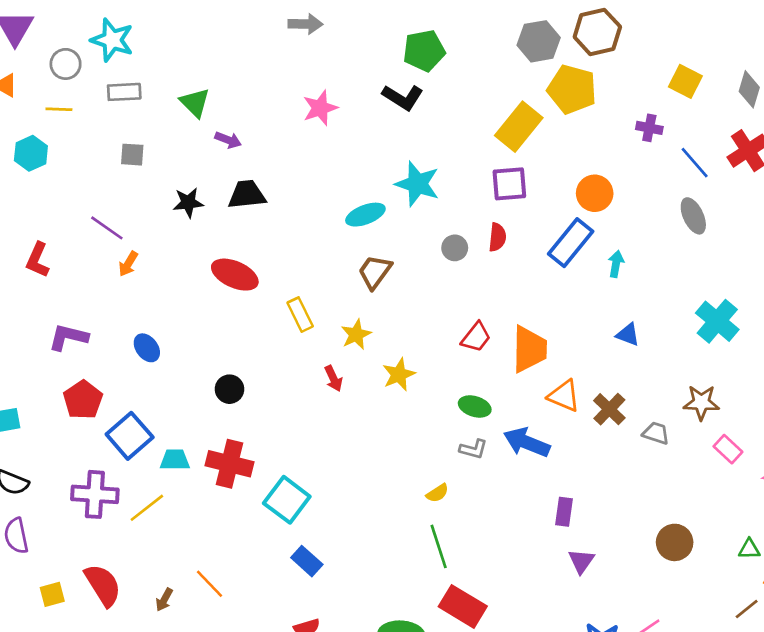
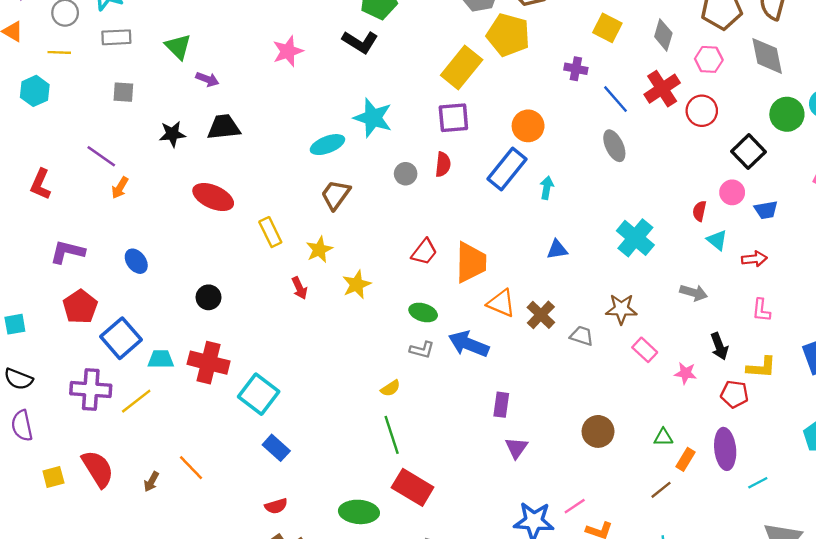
blue triangle: (628, 335) -> (557, 250), turned -30

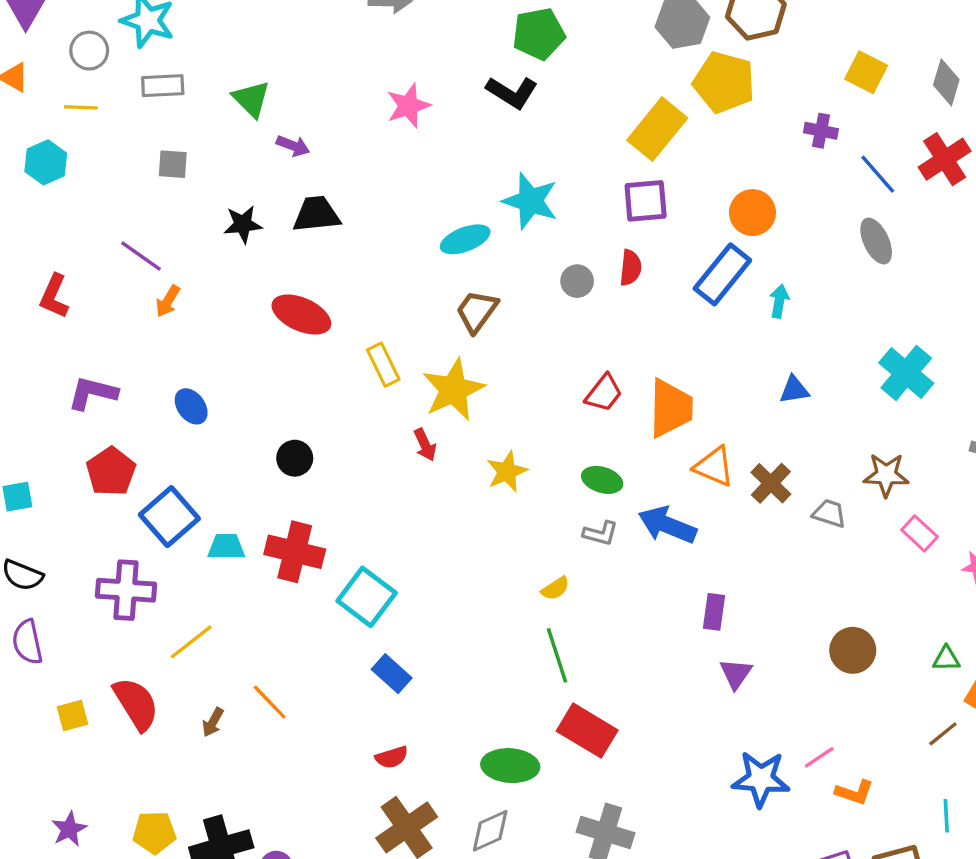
yellow star: (319, 250) -> (453, 390), size x1.6
yellow star: (357, 285) -> (507, 472), moved
yellow line: (136, 401) -> (191, 642), moved

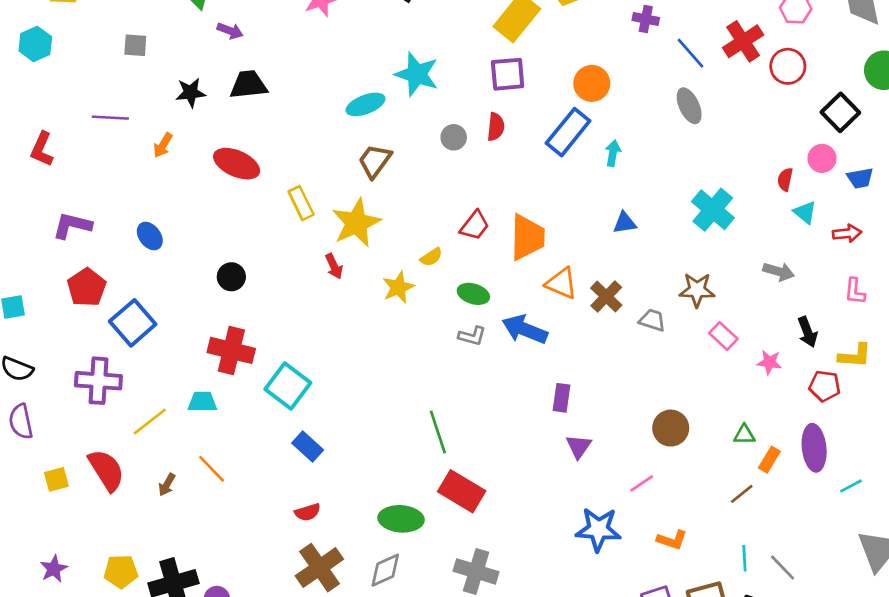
purple line: (141, 256) -> (110, 118), turned -32
orange arrow: (168, 301) -> (163, 145), moved
cyan trapezoid: (226, 547) -> (202, 402), moved
yellow semicircle: (555, 589) -> (431, 257), moved
pink line: (819, 757) -> (642, 483), moved

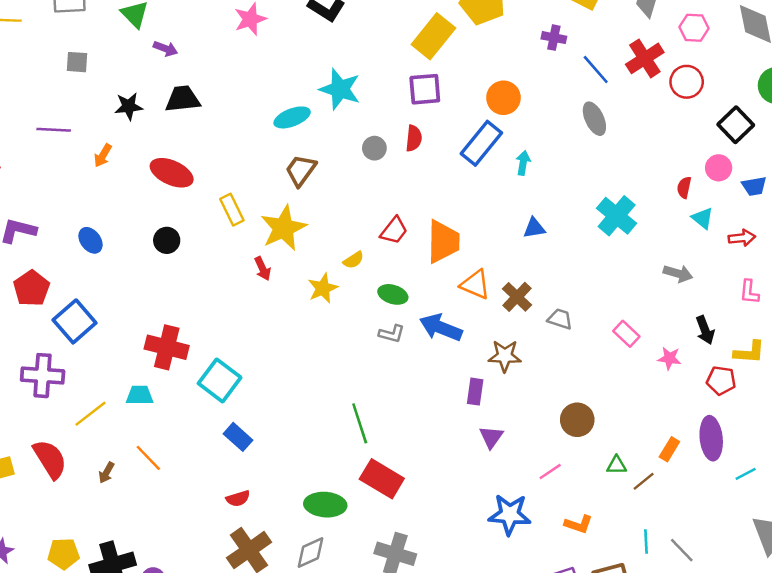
black circle: (231, 277) -> (167, 240), moved
brown star: (697, 290) -> (505, 356), moved
green triangle: (744, 435) -> (617, 465), moved

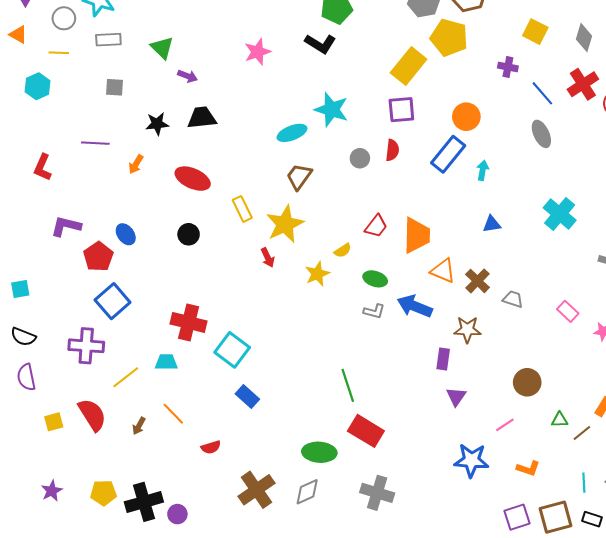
red pentagon: (32, 288) -> (98, 257), moved
red semicircle: (238, 498) -> (211, 447), moved

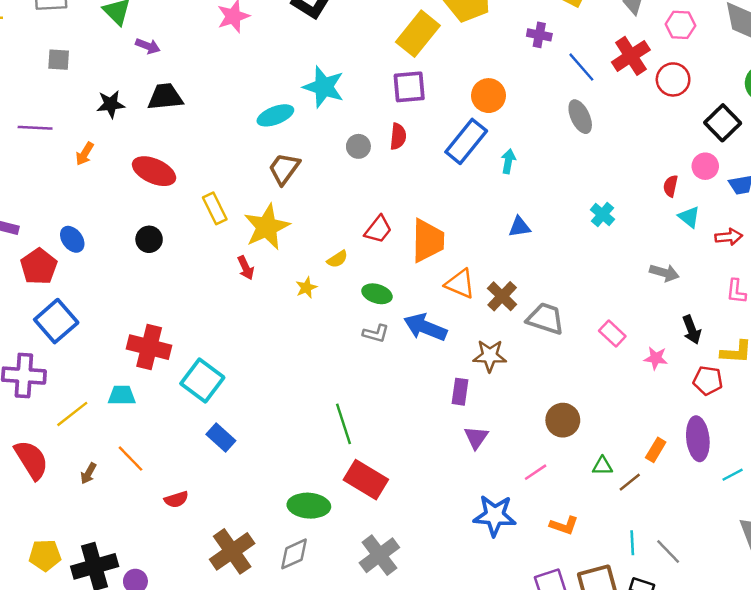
cyan cross: (560, 214) -> (602, 215), size x0.6
yellow star: (317, 274) -> (306, 288), size x0.7
gray trapezoid: (513, 299) -> (545, 319), size x1.5
gray cross: (377, 493) -> (379, 555), turned 36

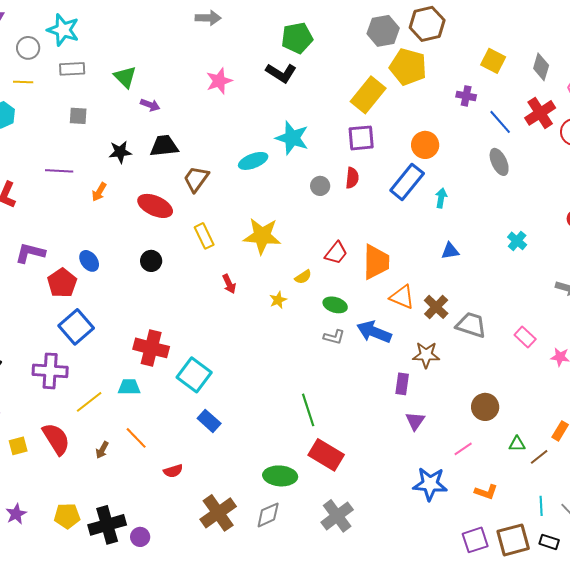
brown trapezoid: (284, 169) -> (196, 179), moved
yellow star: (267, 227) -> (262, 236), moved, turned 30

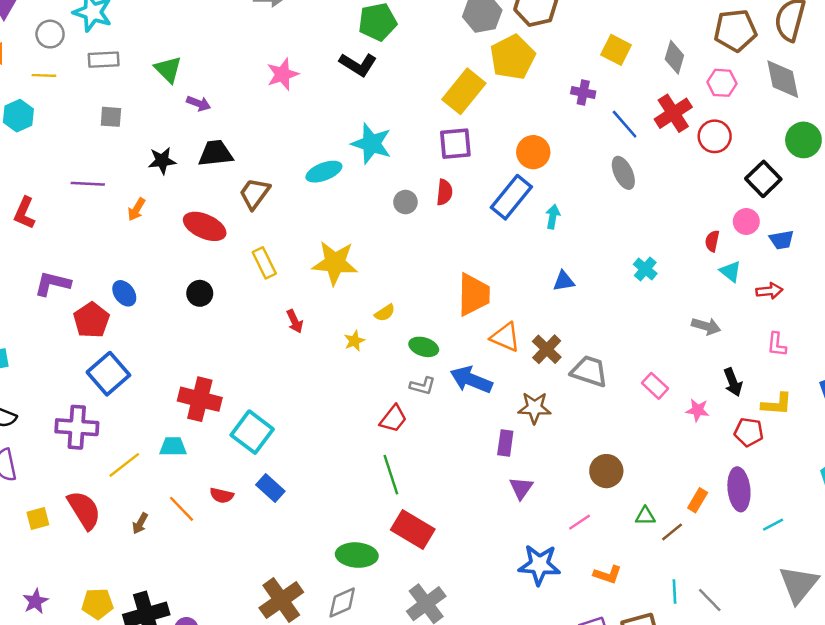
yellow pentagon: (408, 67) -> (513, 57), turned 30
red trapezoid: (336, 253) -> (393, 419), moved
red semicircle: (173, 471) -> (222, 495), moved, turned 30

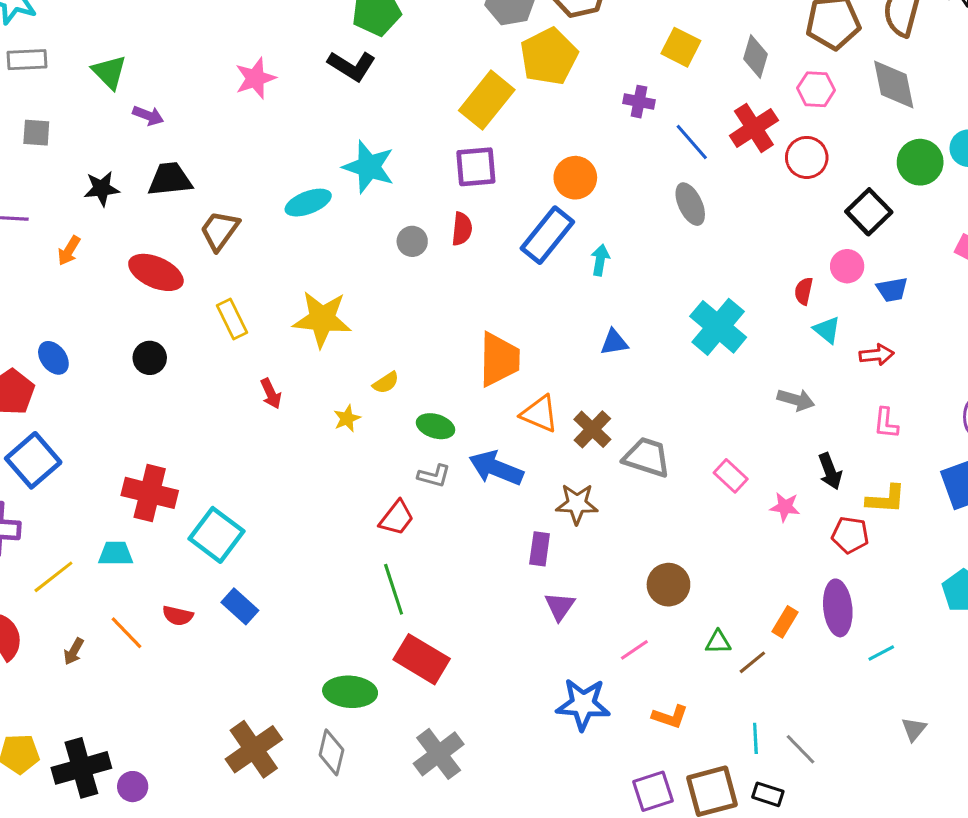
cyan cross: (645, 269) -> (718, 327), size x1.8
gray triangle: (799, 584) -> (914, 729), size x0.5
gray diamond: (342, 602) -> (331, 752), turned -52

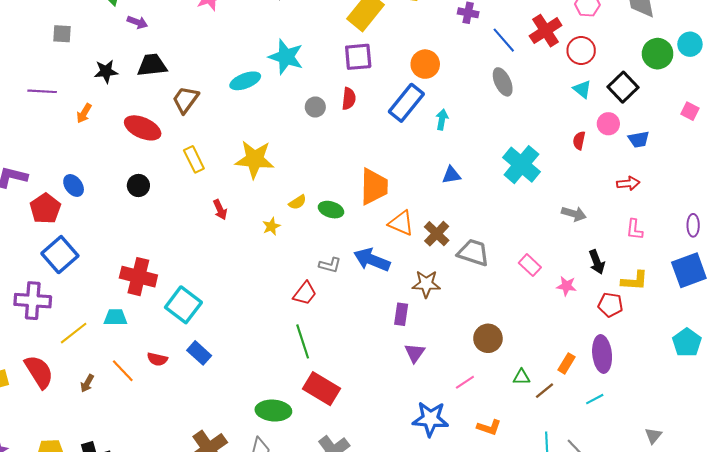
cyan triangle: (827, 330) -> (582, 89), moved
green ellipse: (436, 426) -> (331, 210), moved
cyan line: (881, 653) -> (595, 399), moved

